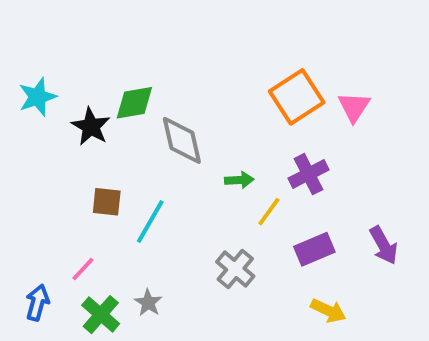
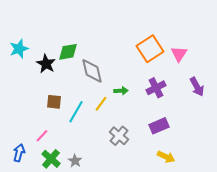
yellow line: (269, 212) -> (101, 104), moved
purple arrow: (384, 245) -> (197, 87), moved
gray star: (148, 303) -> (75, 161), moved

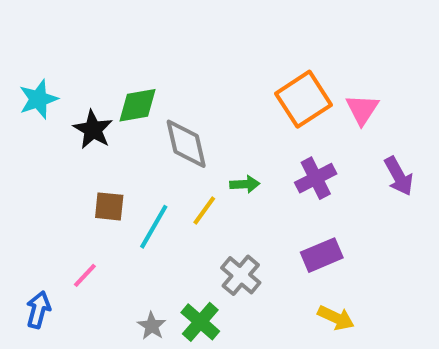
green cross: (51, 159) -> (200, 322), moved

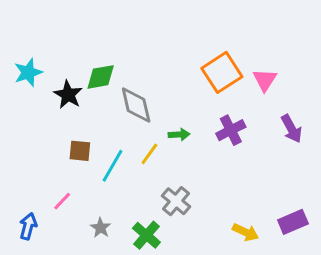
purple rectangle: (322, 255) -> (293, 222), moved
gray star: (152, 326) -> (101, 228), moved

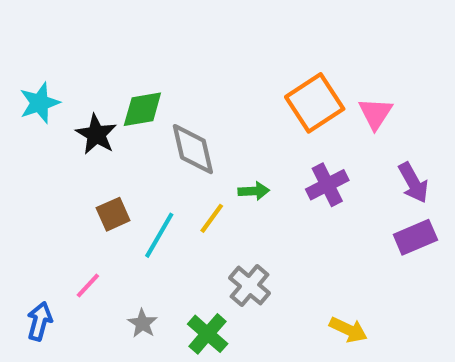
brown square: (80, 151) -> (113, 214), turned -30
purple rectangle: (293, 222) -> (415, 237), moved

